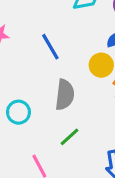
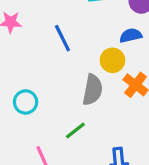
gray semicircle: (65, 95) -> (93, 90), moved

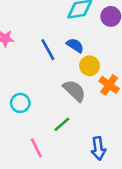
blue semicircle: (131, 36) -> (75, 45), moved, turned 48
gray semicircle: (93, 90) -> (74, 91), turned -55

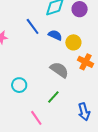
blue line: (48, 50) -> (33, 26), moved
yellow circle: (89, 66) -> (73, 42), moved

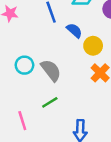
gray semicircle: (59, 70) -> (51, 70), moved
cyan circle: (19, 85) -> (24, 65), moved

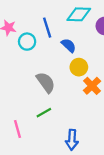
yellow circle: (93, 46) -> (79, 67), moved
cyan circle: (24, 65) -> (27, 42), moved

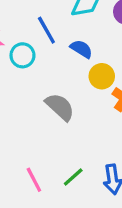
green line: (44, 113) -> (73, 177), moved

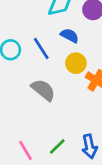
blue line: (46, 30) -> (41, 49), moved
blue semicircle: (81, 49) -> (70, 36), moved

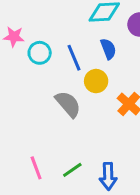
blue semicircle: (70, 36) -> (108, 49), turned 30
yellow circle: (76, 63) -> (96, 81), moved

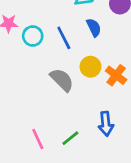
yellow circle: (96, 81) -> (90, 67), moved
blue arrow: (108, 176) -> (106, 124), moved

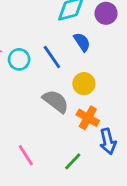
orange cross: (116, 75) -> (88, 118), moved
pink line: (38, 139) -> (26, 155), moved

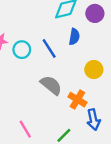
blue semicircle: (82, 42) -> (74, 37), turned 42
yellow circle: (84, 84) -> (94, 70), moved

